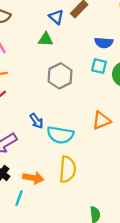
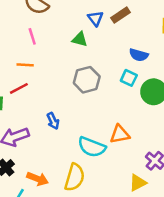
cyan semicircle: (60, 135) -> (92, 147), moved

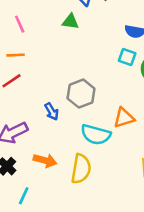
gray hexagon: (87, 80) -> (81, 94), moved
orange arrow: (37, 179) -> (45, 160), moved

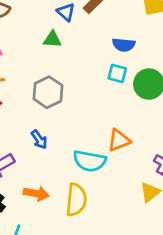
gray hexagon: (81, 94) -> (48, 92), moved

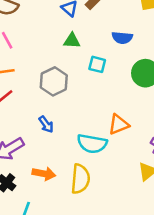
green triangle: (52, 39) -> (72, 41), moved
cyan square: (117, 73) -> (97, 64), moved

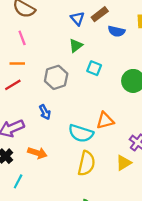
blue semicircle: (122, 38) -> (116, 31), moved
green triangle: (72, 41) -> (76, 46), turned -48
yellow semicircle: (80, 179) -> (86, 163), moved

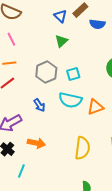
cyan square: (94, 68) -> (73, 74), moved, turned -32
cyan semicircle: (81, 133) -> (70, 100), moved

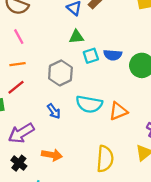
blue semicircle: (97, 24) -> (113, 55), moved
green triangle: (61, 41) -> (76, 37), turned 40
cyan square: (73, 74) -> (91, 56), moved

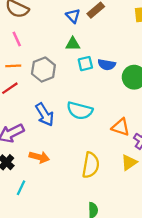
gray hexagon: (60, 73) -> (43, 70), moved
blue arrow: (54, 111) -> (45, 115), size x1.5
orange triangle: (118, 111) -> (121, 127), moved, turned 36

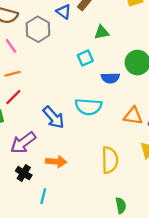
green triangle: (73, 44) -> (102, 32), moved
blue semicircle: (107, 65) -> (110, 78), moved
gray hexagon: (43, 70) -> (38, 29), moved

